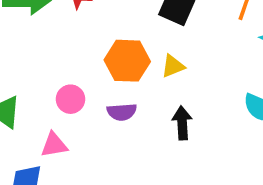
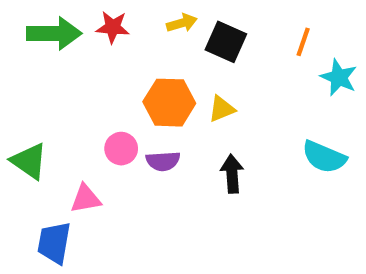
pink circle: (71, 99) -> (121, 149), moved

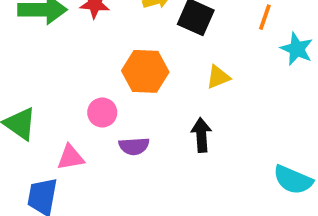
yellow triangle: (222, 109) -> (218, 77), moved
cyan semicircle: (324, 157) -> (293, 180), moved
purple semicircle: (163, 161) -> (134, 146), moved

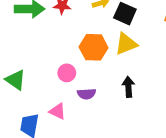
yellow triangle: (218, 77) -> (126, 44), moved, size x1.5
pink triangle: (70, 157) -> (57, 111), moved, turned 36

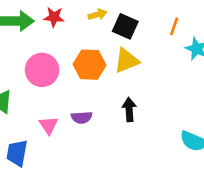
pink circle: (67, 73) -> (42, 70), moved, size x1.6
pink triangle: (57, 111) -> (49, 125), moved, turned 30

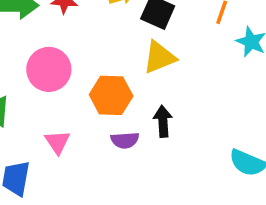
orange hexagon: (90, 65) -> (111, 95), moved
purple semicircle: (82, 117) -> (125, 140), moved

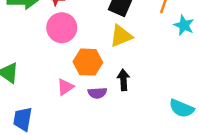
pink circle: (49, 69) -> (62, 28), moved
pink triangle: (57, 142) -> (65, 87), moved, turned 30

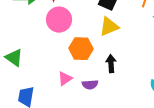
pink triangle: (65, 87) -> (65, 79), moved
purple semicircle: (97, 93) -> (90, 85), moved

